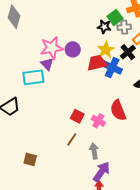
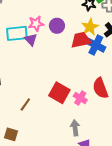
pink star: (52, 48) -> (36, 24), size x0.7
cyan rectangle: (33, 77) -> (17, 33), moved
red square: (77, 116) -> (59, 93), size x1.5
brown line: (72, 139) -> (25, 104), moved

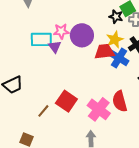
purple circle: (57, 26) -> (82, 35), size x1.5
red square: (59, 93) -> (66, 101), moved
pink cross: (80, 98) -> (99, 109), size x1.6

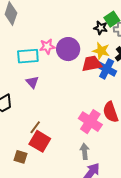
yellow star: (115, 40) -> (101, 51), turned -30
purple triangle: (55, 47) -> (32, 82), moved
red square: (66, 101) -> (40, 141), moved

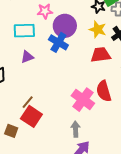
pink star: (47, 47) -> (45, 11), moved
red trapezoid: (92, 64) -> (101, 55), moved
blue cross: (107, 69) -> (58, 42), moved
purple triangle: (32, 82) -> (27, 57), turned 48

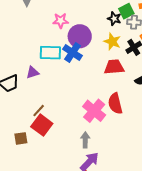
cyan rectangle: (24, 31) -> (50, 53), moved
purple triangle: (27, 57) -> (33, 72), moved
brown square: (11, 131) -> (21, 138), turned -32

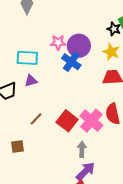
pink star: (61, 21) -> (58, 42), moved
cyan rectangle: (50, 53) -> (27, 58), moved
red square: (42, 125) -> (67, 121), moved

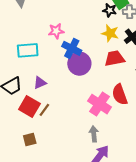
purple circle: (79, 46) -> (79, 64), moved
purple triangle: (31, 81) -> (40, 83), moved
red square: (67, 121) -> (29, 106), moved

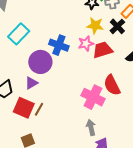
pink star: (56, 31) -> (86, 44), moved
cyan rectangle: (28, 50) -> (19, 34), moved, turned -35
purple circle: (79, 64) -> (40, 62), moved

